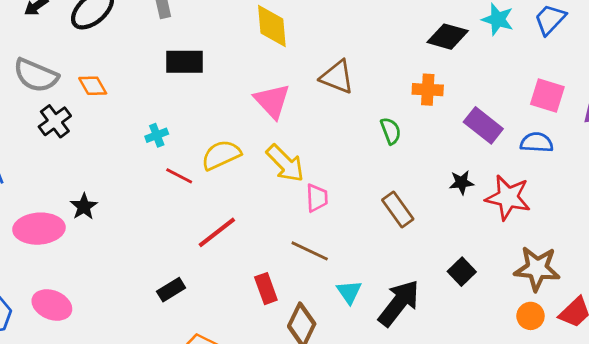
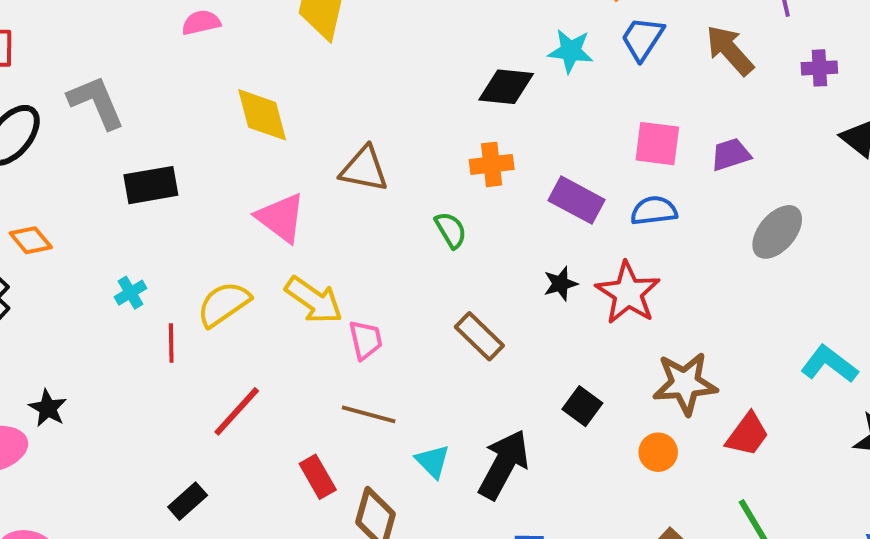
red line: (179, 176) -> (171, 343), turned 72
red star: (508, 197) -> (628, 293), turned 30
orange circle: (531, 316) -> (658, 452), moved

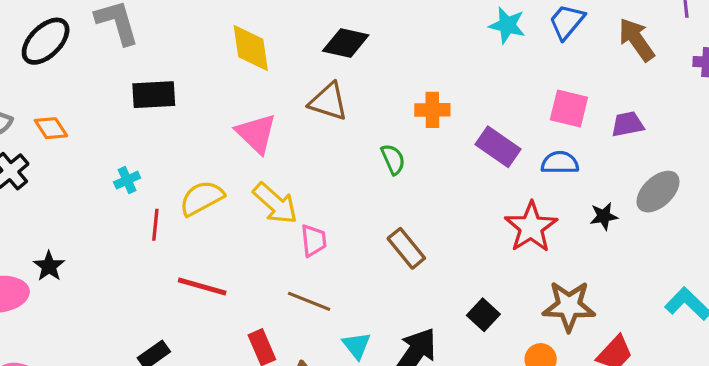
black diamond: (506, 87) -> (346, 43), moved
black star: (560, 284) -> (604, 216), moved
red line: (237, 411) -> (202, 286), turned 57

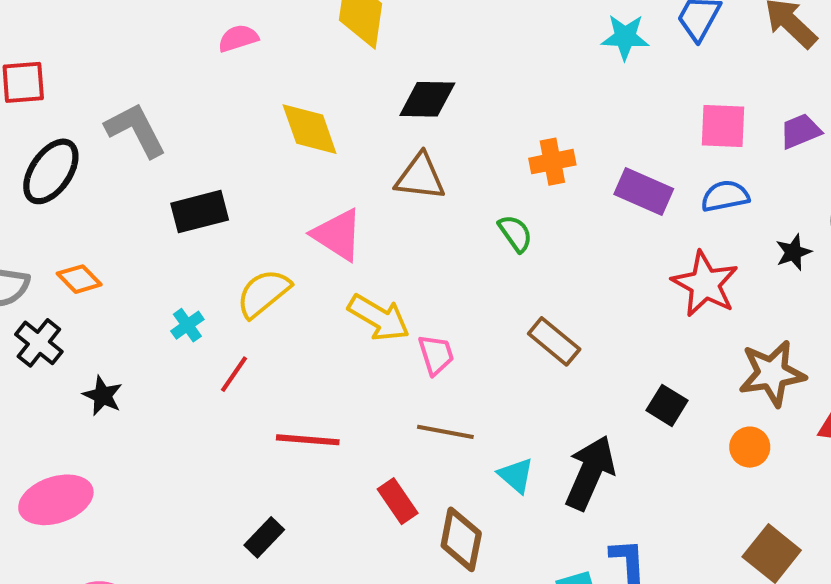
yellow semicircle: (202, 198) -> (263, 293), moved
red line: (155, 225) -> (234, 374), turned 40
black star: (49, 266) -> (103, 396), moved

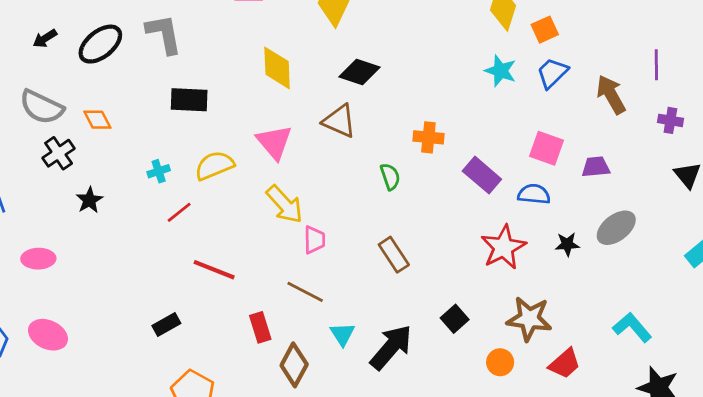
pink ellipse: (56, 500) -> (38, 259), size x0.7

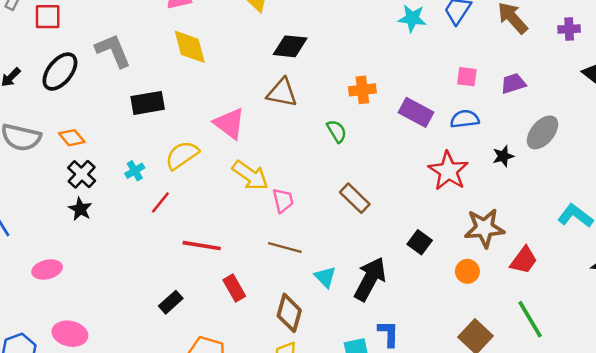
yellow diamond: (277, 68) -> (190, 47), moved
pink square: (547, 148) -> (467, 77), size x0.7
black cross: (59, 153) -> (82, 174), moved
red rectangle: (260, 327) -> (234, 288), moved

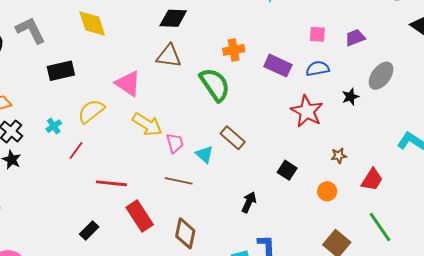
green semicircle: (337, 131) -> (215, 85), size x1.8
brown star: (484, 228) -> (339, 156), size x0.5
cyan triangle: (325, 277) -> (205, 154), moved
black arrow: (370, 279) -> (249, 202), size x0.6
red rectangle: (234, 288) -> (140, 216), size x1.4

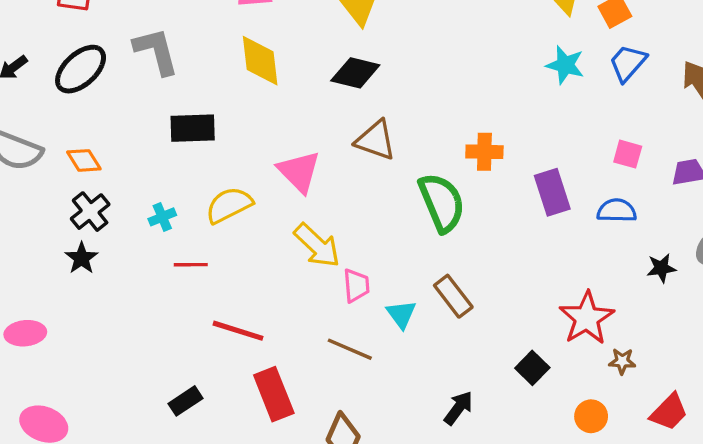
black diamond: (173, 18) -> (355, 73), moved
purple rectangle: (278, 66) -> (552, 192), turned 36
red star: (307, 111) -> (587, 318), moved
red line: (76, 150) -> (191, 265), turned 42

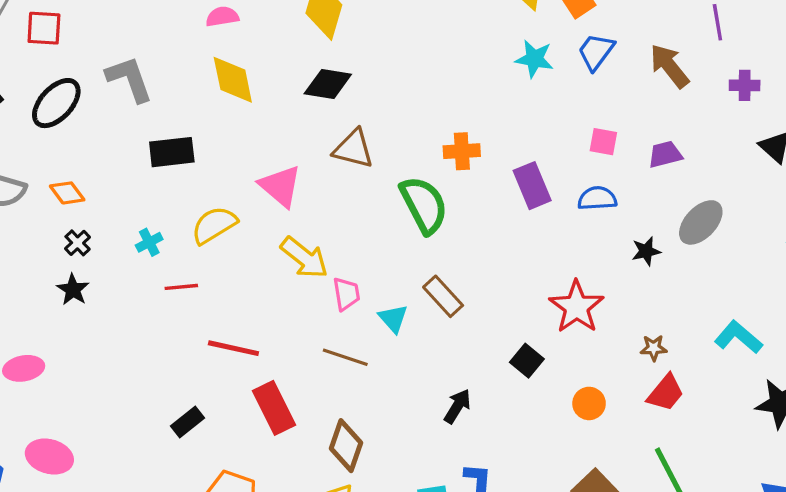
black cross: (90, 212) -> (78, 243), size x0.7
brown star: (622, 361) -> (654, 348), moved

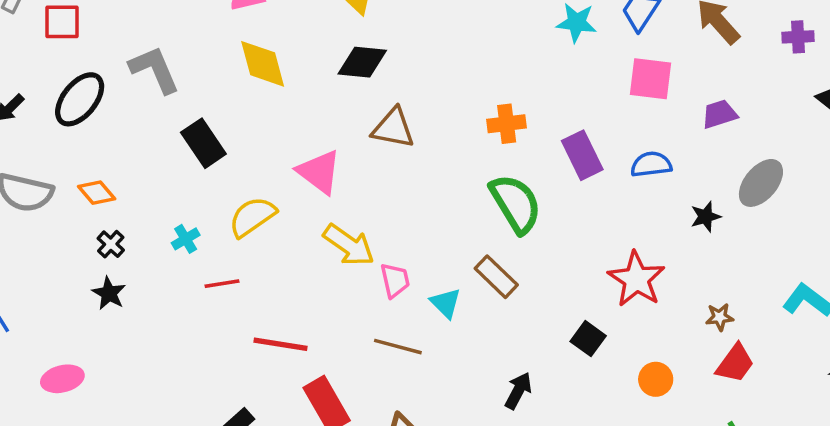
pink square: (603, 142) -> (650, 79), moved, size x1.5
black rectangle: (172, 152) -> (203, 143), turned 66
green semicircle: (424, 205) -> (516, 204), moved

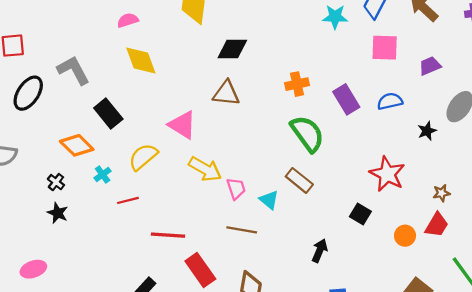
black diamond: (362, 62) -> (232, 49), moved
orange diamond: (97, 193) -> (77, 145), moved, size x1.4
red trapezoid: (735, 363) -> (437, 225), moved

